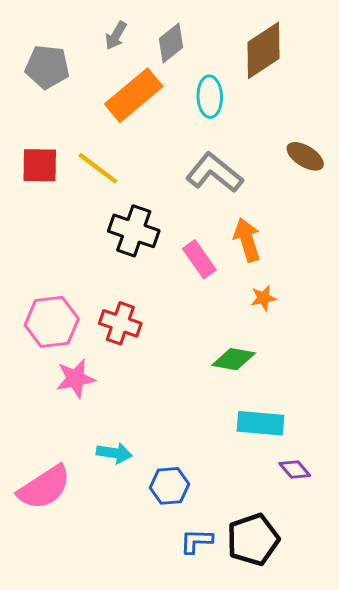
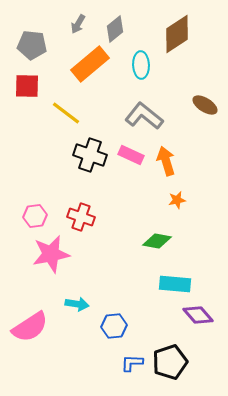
red square: (40, 165) -> (27, 86), moved
pink rectangle: (199, 259) -> (131, 155), moved, turned -30
pink hexagon: (52, 322) -> (35, 216), size x0.7
pink star: (76, 379) -> (51, 254), size x1.4
purple diamond: (295, 469) -> (198, 315), size x1.4

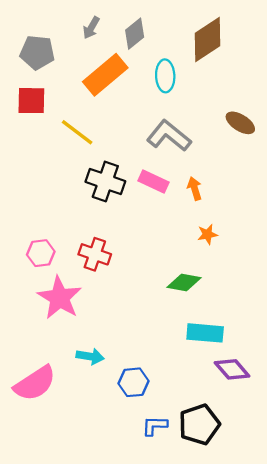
orange arrow: (166, 161) -> (195, 189), size x0.7
pink star: (51, 254) -> (60, 298), turned -30

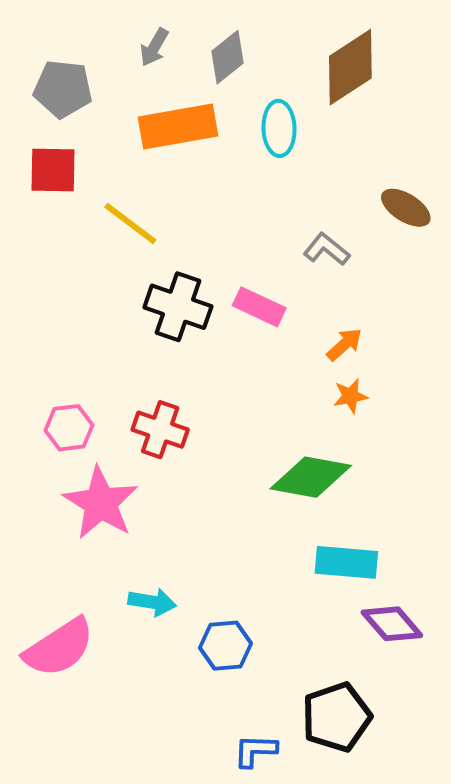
orange rectangle: (105, 75) -> (178, 126), turned 30
gray L-shape: (169, 136) -> (327, 249), moved, size x0.6
orange arrow: (195, 189) -> (344, 344), moved, turned 65
green diamond: (184, 282) -> (311, 477), size x1.4
blue L-shape: (155, 426) -> (255, 751), moved

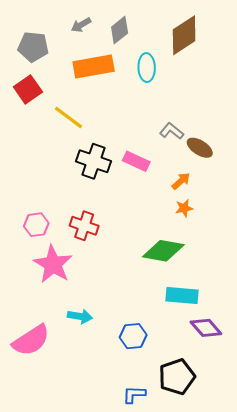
gray arrow: (154, 47) -> (81, 25), turned 30
red square: (53, 170) -> (28, 89), turned -36
brown ellipse: (406, 208) -> (200, 148), moved
blue hexagon: (226, 646) -> (133, 336), moved

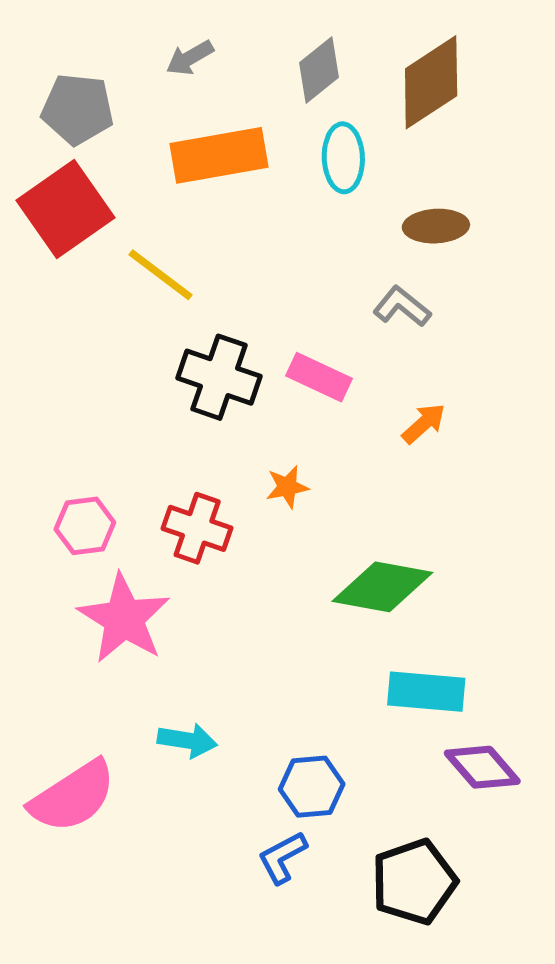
gray diamond: (120, 30) -> (319, 70), moved
red square: (28, 89) -> (65, 209), size x1.4
brown ellipse: (200, 148) -> (436, 226), moved, turned -35
orange star: (184, 208) -> (287, 487), moved
blue L-shape: (134, 394) -> (282, 857), moved, turned -30

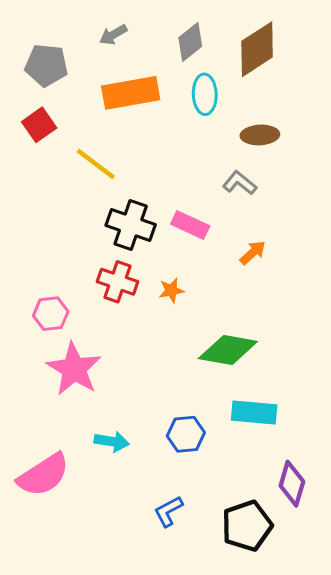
red square: (65, 209) -> (39, 125), size x0.6
red cross: (197, 528) -> (118, 282), moved
purple diamond: (482, 767) -> (292, 484), moved, turned 57
blue hexagon: (312, 787) -> (186, 434), moved

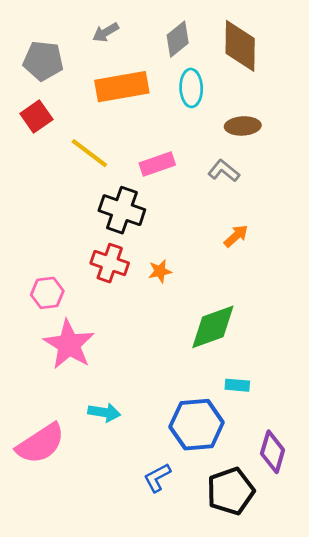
brown diamond: (257, 49) -> (240, 46), turned -56
pink rectangle: (190, 225) -> (157, 164), moved, turned -44
green diamond: (228, 350) -> (213, 327), turned -30
cyan rectangle: (254, 412) -> (237, 385), size x0.6
blue hexagon: (186, 434) -> (197, 425), moved, size x1.5

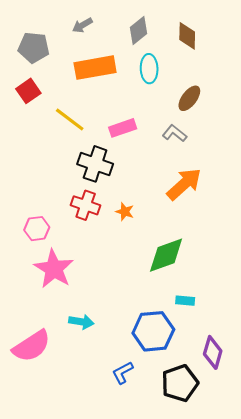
brown diamond: (240, 46) -> (187, 36), size x0.7
brown ellipse: (243, 126) -> (189, 98), turned -50
orange arrow: (236, 236) -> (184, 184), size x1.8
orange star: (160, 271) -> (125, 212), turned 30

